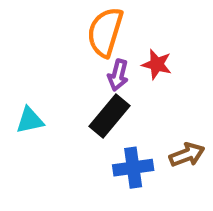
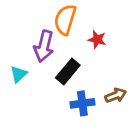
purple arrow: (118, 75) -> (44, 46), moved, size x1.6
cyan triangle: (30, 120) -> (19, 74), turned -30

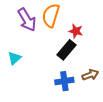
purple arrow: (44, 46) -> (27, 20), moved, turned -45
black rectangle: (68, 71) -> (66, 50), moved

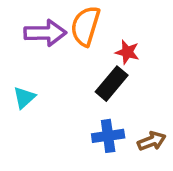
purple arrow: (27, 20) -> (45, 33), turned -60
brown arrow: (90, 75) -> (152, 141), moved

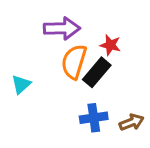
orange semicircle: (85, 26) -> (74, 62), moved
purple arrow: (45, 33) -> (62, 28), moved

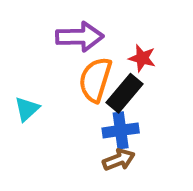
blue cross: (94, 118) -> (121, 130), moved
brown arrow: (132, 122) -> (119, 160), moved

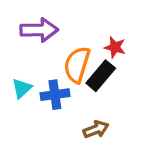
purple arrow: (80, 37) -> (39, 30), moved
blue cross: (121, 130) -> (55, 95), moved

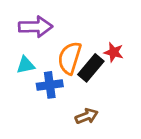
red star: (115, 47) -> (114, 52), moved
cyan triangle: (22, 88) -> (26, 65), moved, turned 30

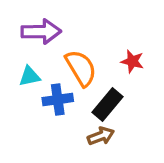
orange semicircle: (70, 58) -> (81, 68), turned 132
black rectangle: (91, 68) -> (107, 105), moved

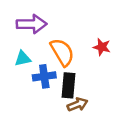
black rectangle: (107, 105) -> (69, 85), moved, turned -35

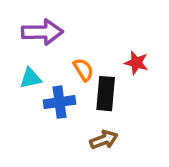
orange semicircle: (62, 52) -> (83, 70), size x0.6
black rectangle: (69, 85) -> (106, 94), moved

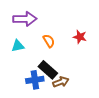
black rectangle: (106, 94) -> (48, 70), moved, turned -54
blue cross: (59, 102) -> (35, 80), moved

